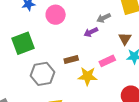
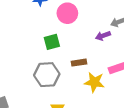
green square: (23, 43) -> (52, 42), moved, size x0.7

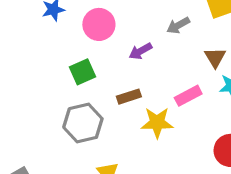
purple arrow: (103, 36) -> (140, 51), moved

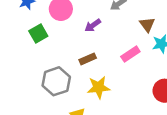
green square: (83, 72) -> (38, 33), moved
yellow star: (157, 123) -> (99, 87), moved

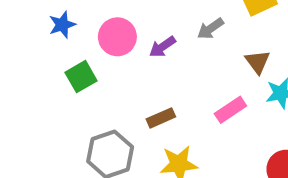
purple arrow: (93, 25) -> (162, 47), moved

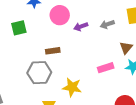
green square: (81, 77) -> (19, 28), moved
brown rectangle: (161, 118) -> (53, 51), moved

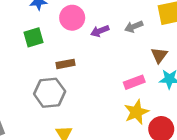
green square: (19, 28) -> (33, 37), moved
yellow star: (72, 87) -> (136, 112), moved, turned -30

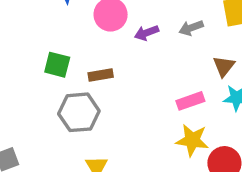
green square: (33, 37) -> (57, 65), moved, turned 30
yellow star: (136, 112) -> (192, 140), turned 30

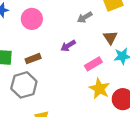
purple arrow: (147, 33) -> (68, 46), moved
yellow star: (192, 140) -> (99, 89), turned 30

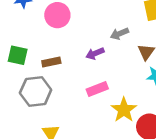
gray arrow: (85, 17) -> (119, 34), moved
pink rectangle: (93, 64) -> (97, 89), moved

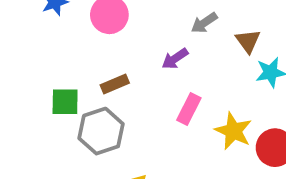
green square: (18, 55) -> (65, 102), moved
pink rectangle: (97, 89) -> (189, 109), turned -30

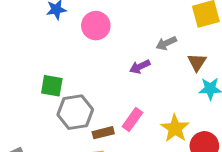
brown rectangle: (115, 84) -> (103, 133), moved
pink rectangle: (189, 109) -> (132, 119), moved

